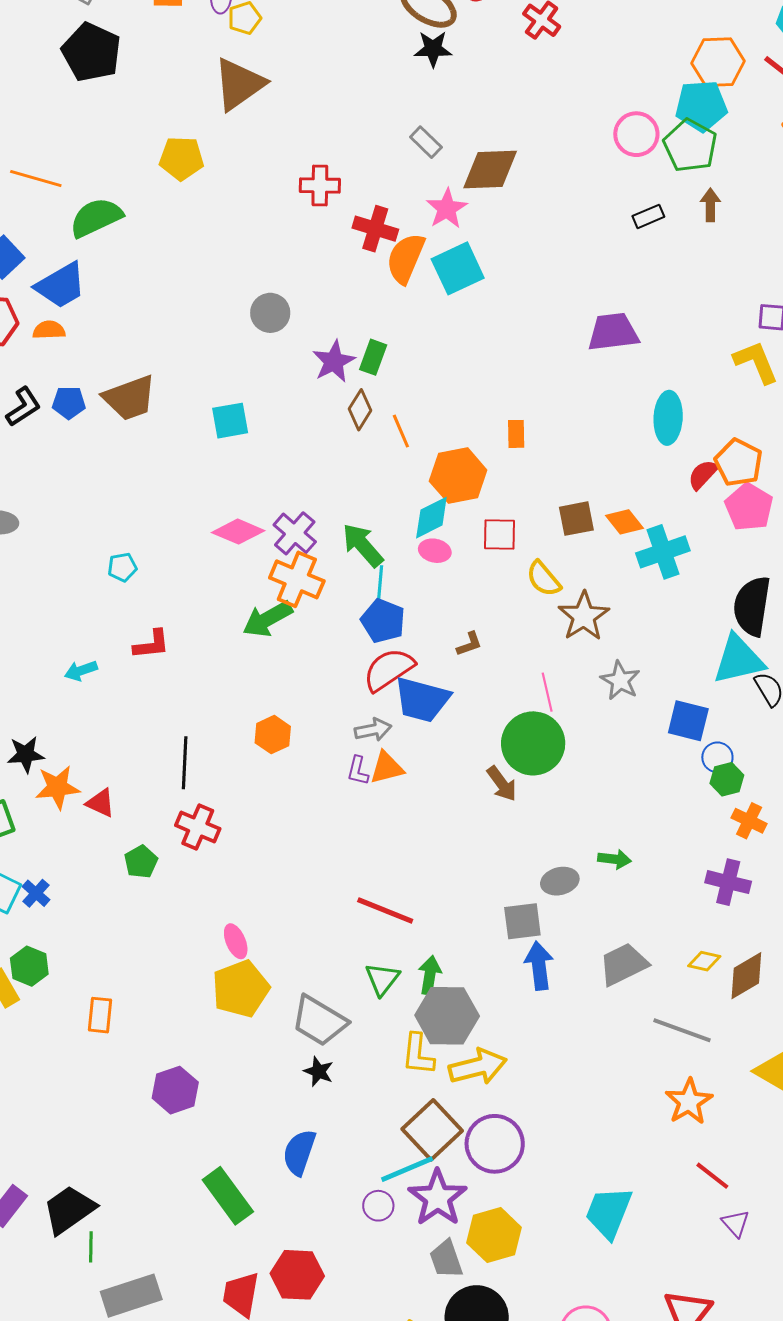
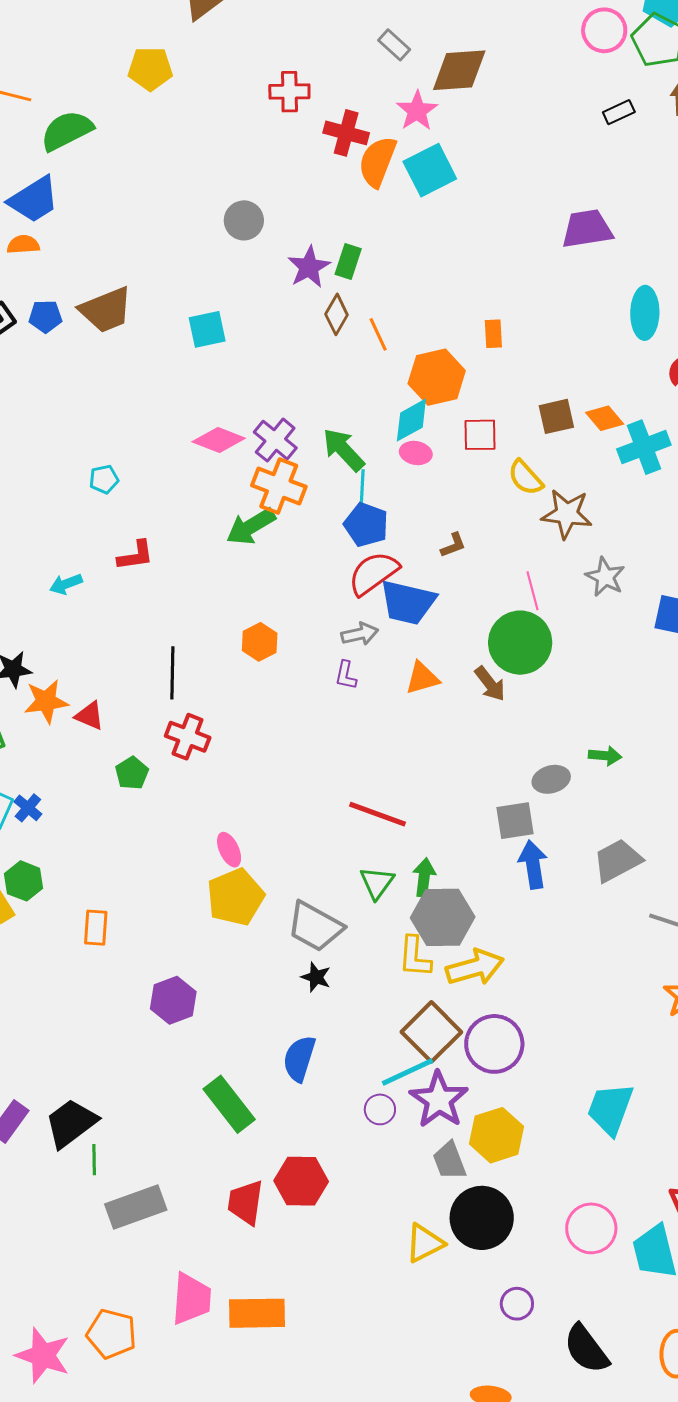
brown star: (584, 616) -> (567, 514), turned -30
orange triangle: (387, 768) -> (422, 678), moved

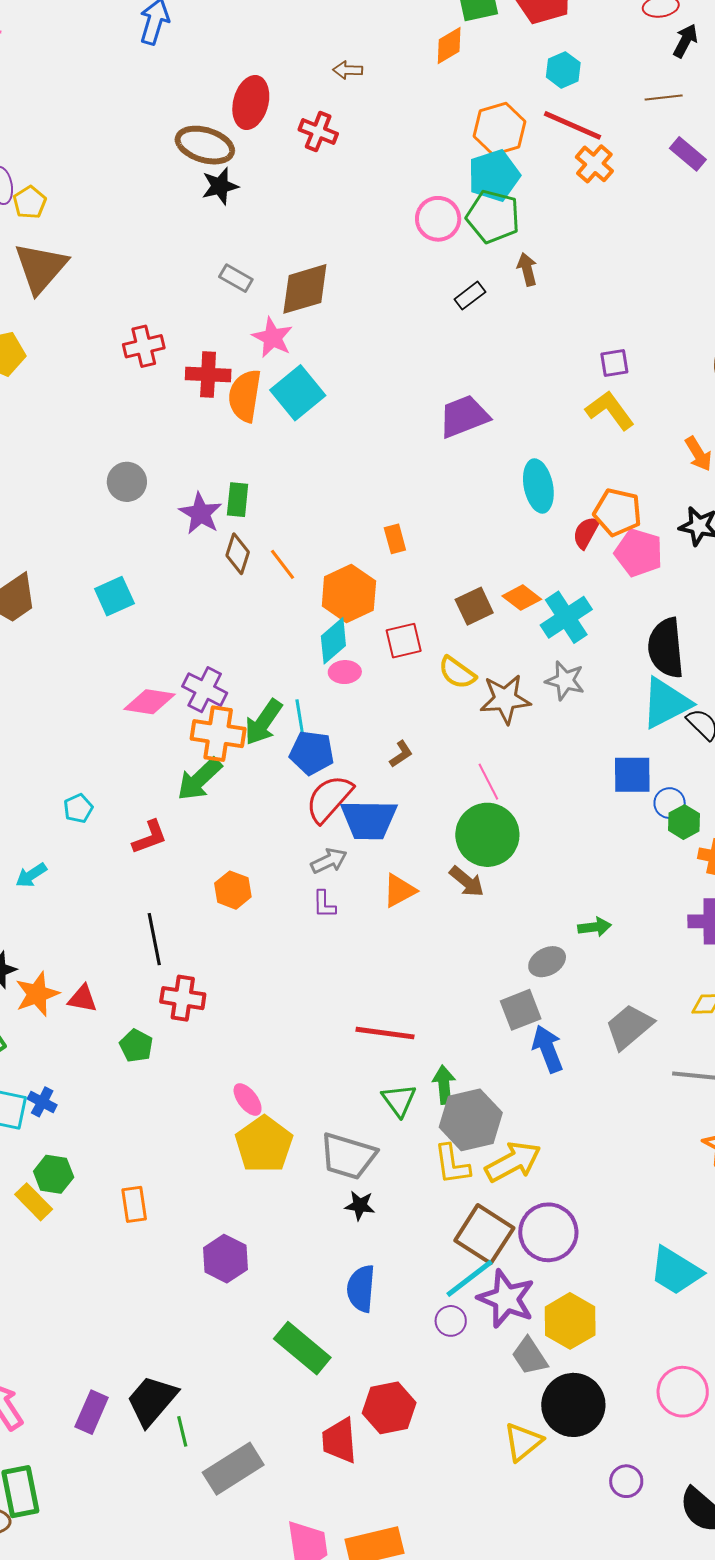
green arrow: (344, 450) -> (263, 722), moved, turned -90
cyan pentagon: (104, 479) -> (78, 808), moved
red L-shape: (136, 556) -> (150, 837), moved
gray star: (605, 577) -> (565, 681), moved
cyan trapezoid: (610, 1109) -> (676, 1271), turned -66

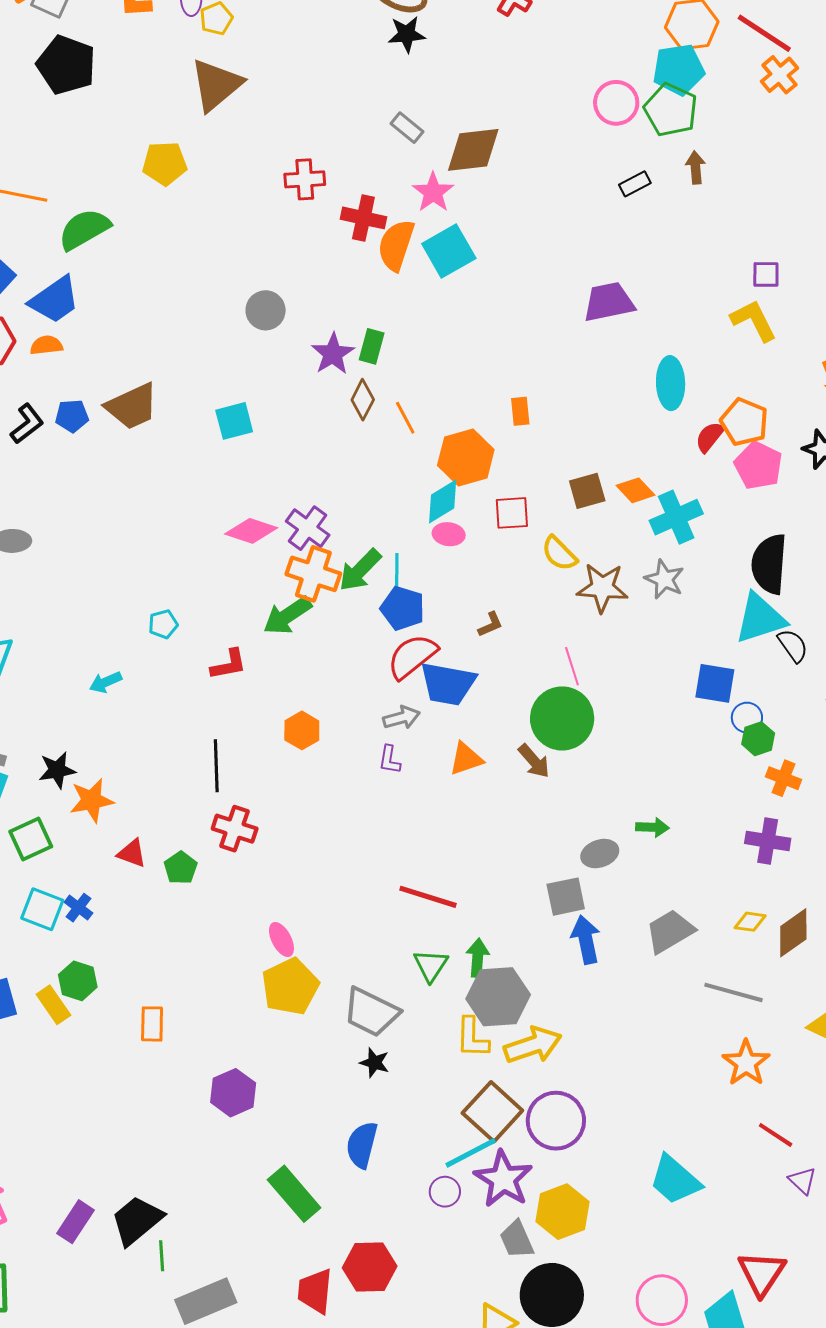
red triangle: (83, 999) -> (132, 853), moved

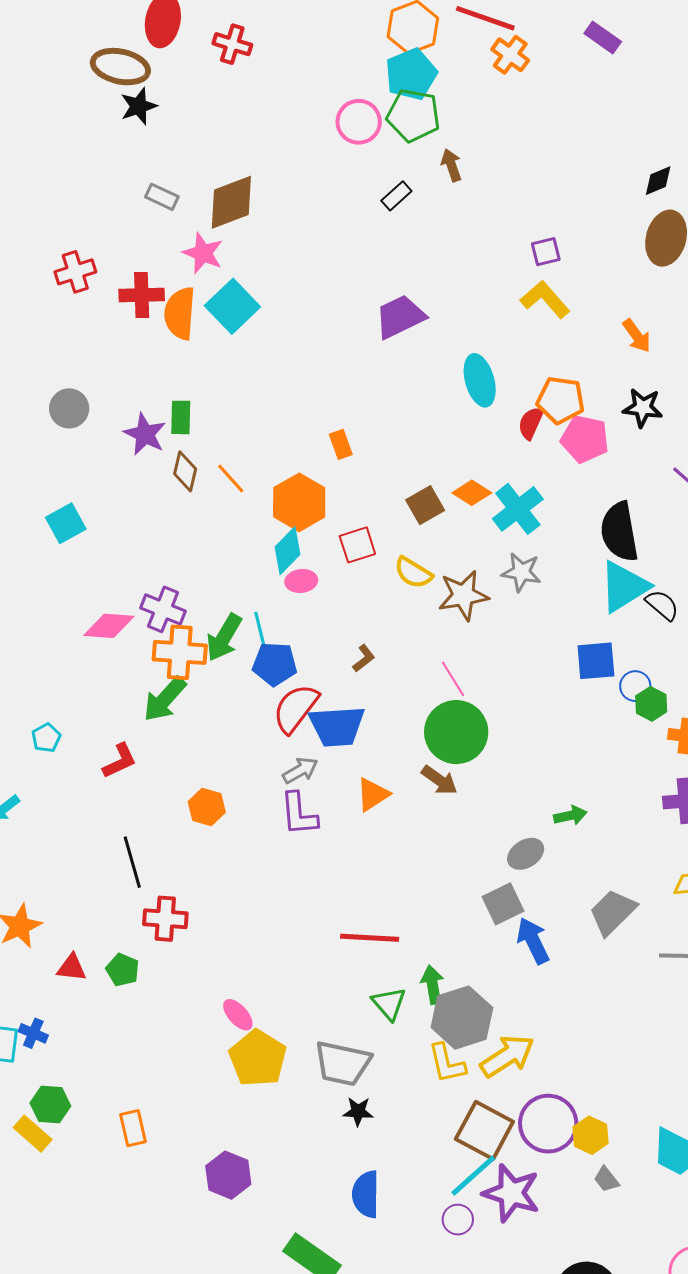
purple L-shape: (390, 760) -> (299, 814), size x1.6
yellow hexagon: (563, 1212) -> (590, 1135), moved, size x0.7
gray trapezoid: (517, 1240) -> (606, 1179), moved, size x0.7

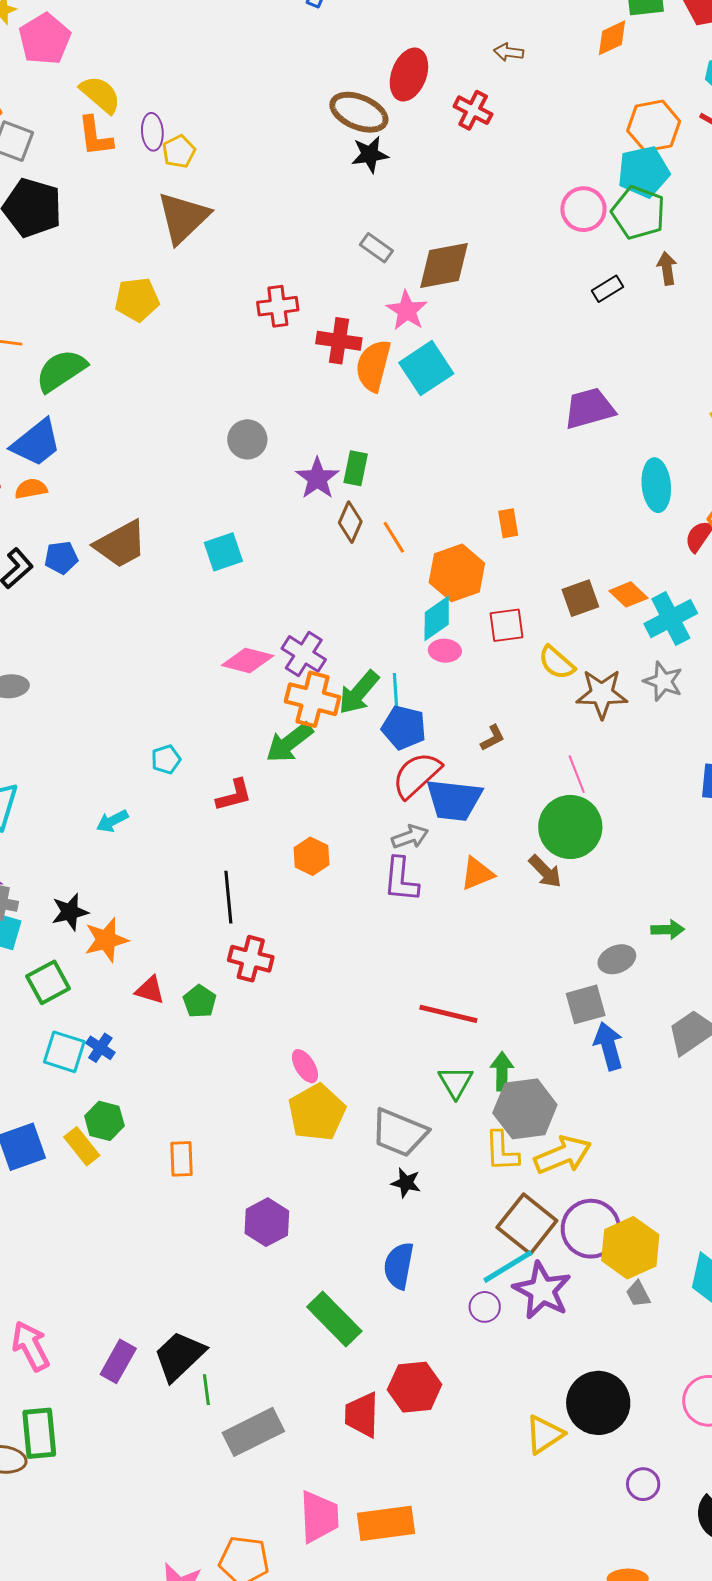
yellow hexagon: (590, 1135) -> (630, 1248), size x1.6

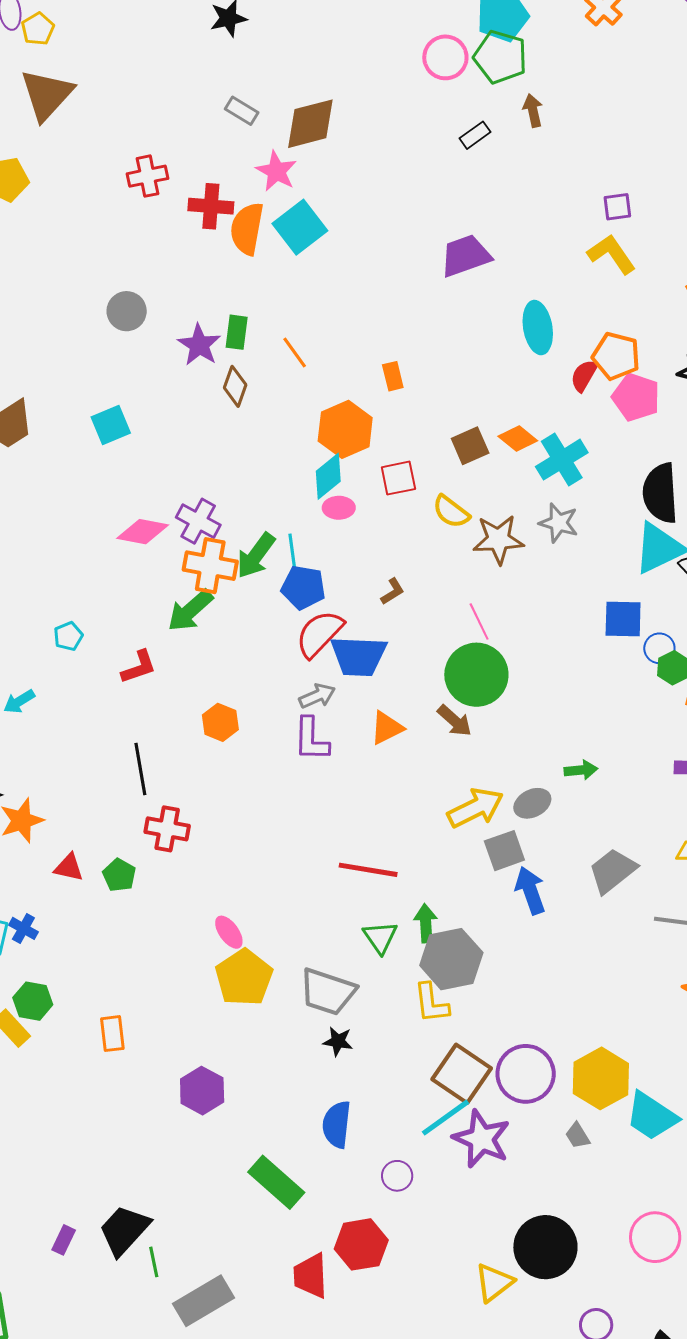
orange line: (394, 537) -> (295, 353), moved
yellow arrow: (563, 1155) -> (475, 808), moved
yellow hexagon: (630, 1248) -> (601, 1078), moved
purple circle: (485, 1307) -> (397, 1176), moved
purple rectangle: (118, 1361) -> (64, 1240), size x0.7

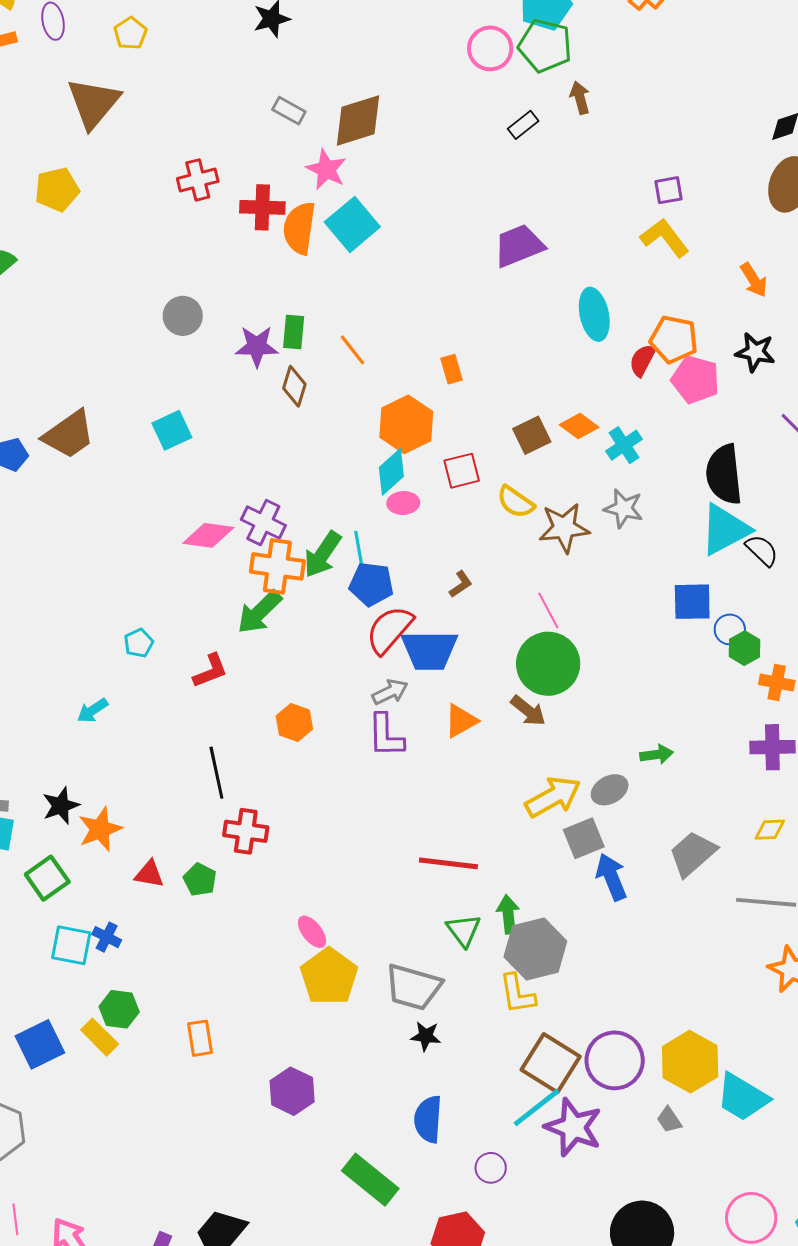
yellow pentagon: (38, 29) -> (130, 33), moved
purple star: (199, 345) -> (257, 346), turned -30
cyan cross: (562, 460) -> (624, 445), size x0.7

